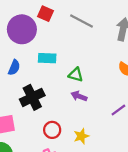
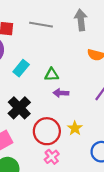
cyan rectangle: (47, 58) -> (21, 68), turned -35
red circle: (52, 130) -> (47, 131), size x1.6

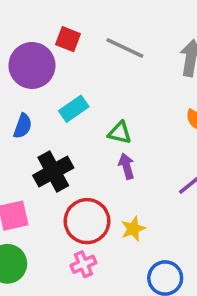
purple arrow: (61, 93) -> (126, 166), turned 56

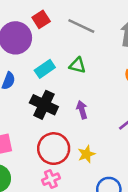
red square: (68, 39) -> (41, 19), turned 36
green triangle: (120, 133) -> (77, 65), moved
black cross: (53, 172) -> (44, 105), moved, turned -36

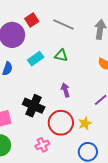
black cross: (44, 105) -> (34, 106), moved
red circle: (54, 149) -> (61, 123), moved
yellow star: (86, 154) -> (85, 123), moved

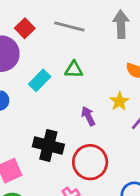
yellow star: (85, 123) -> (119, 101), moved

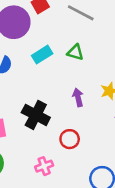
red circle: (90, 162) -> (70, 139), size x0.6

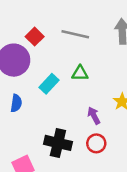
red circle: (70, 139) -> (96, 143), moved

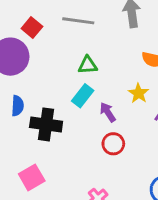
cyan rectangle: (49, 84) -> (83, 96), moved
black cross: (58, 143) -> (46, 124), moved

